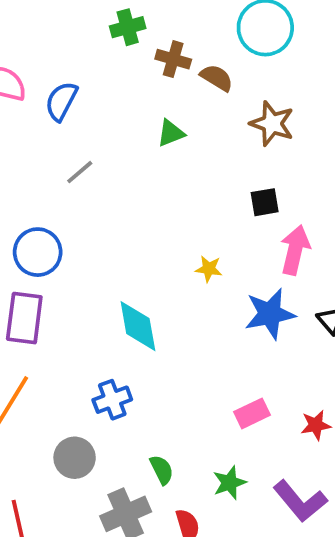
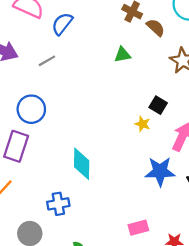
gray line: (80, 172) -> (47, 61), moved
black square: (265, 202) -> (158, 105), moved, turned 30
yellow star: (209, 269) -> (143, 124), moved

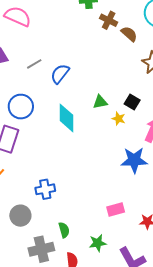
blue semicircle: (62, 24) -> (60, 74), moved
green triangle: (123, 55) -> (100, 102), moved
cyan diamond: (82, 164) -> (67, 118), moved

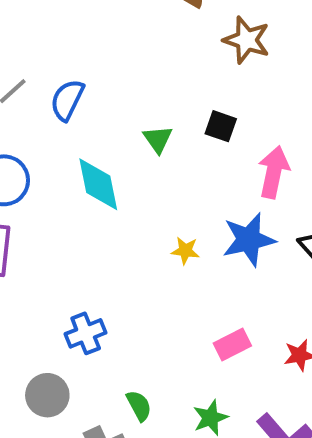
green triangle: (100, 102) -> (158, 139), turned -42
yellow star: (119, 119) -> (185, 251), moved

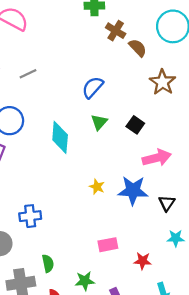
blue semicircle: (67, 100) -> (93, 87), moved
pink arrow: (274, 172) -> (157, 158), turned 48

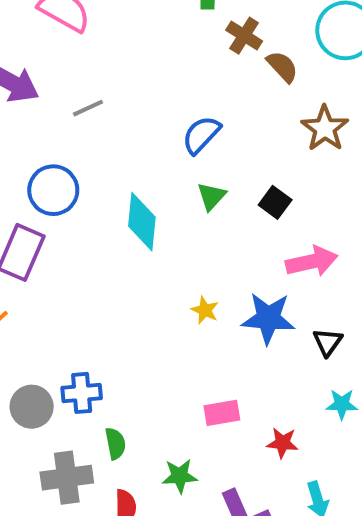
blue cross: (30, 216) -> (82, 393), moved

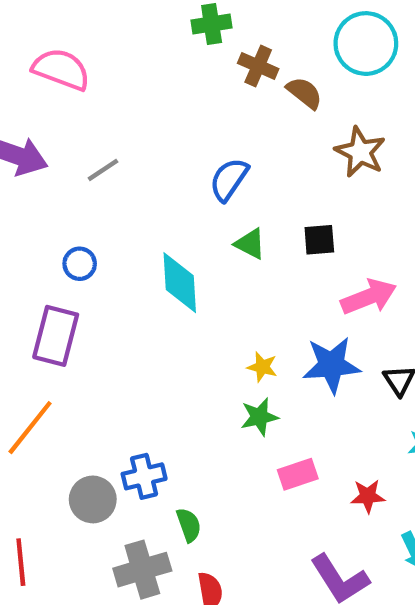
blue circle: (53, 190) -> (80, 264), size x0.6
green triangle: (211, 196) -> (250, 244), turned -36
black square: (275, 202) -> (319, 240), turned -32
green star: (180, 476) -> (259, 417), moved

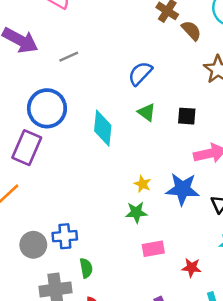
blue circle: (80, 264) -> (47, 108), size x2.0

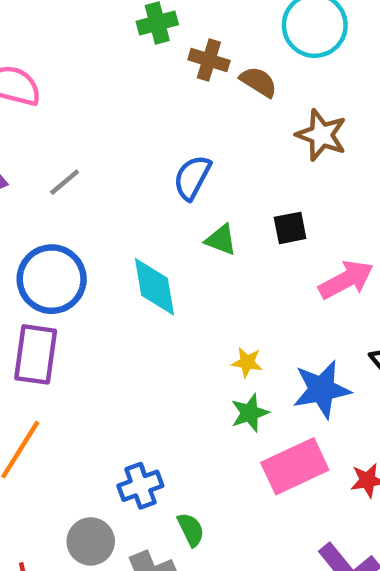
blue star: (182, 189) -> (322, 389), moved
gray circle: (33, 245) -> (91, 541), moved
pink rectangle: (153, 249) -> (295, 466), size x1.6

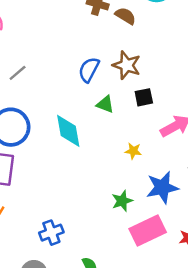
brown star: (321, 135) -> (127, 65), moved
yellow star: (247, 362) -> (133, 151), moved
blue cross: (140, 486) -> (51, 233), moved

